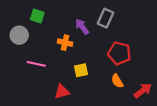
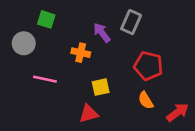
red triangle: (62, 92) -> (89, 114), moved

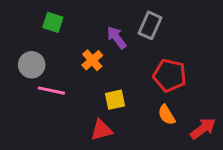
gray circle: (24, 43) -> (32, 65), moved
orange cross: (81, 53) -> (92, 60), turned 36

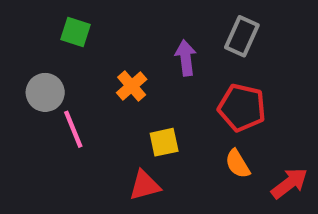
gray rectangle: (150, 25) -> (242, 36), moved
purple arrow: (117, 38) -> (186, 58), moved, turned 30
pink line: (51, 91) -> (73, 129), turned 56

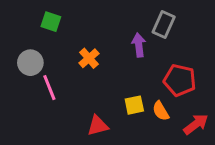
purple arrow: (186, 58) -> (139, 45), moved
red pentagon: (242, 108) -> (180, 80), moved
yellow square: (164, 142) -> (134, 105), moved

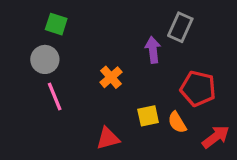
orange cross: (89, 58) -> (111, 77), moved
gray circle: (30, 63) -> (45, 59), moved

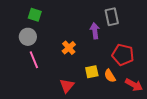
gray rectangle: (180, 27) -> (112, 17), turned -36
red arrow: (216, 137) -> (134, 85), turned 66
red triangle: (108, 138) -> (67, 86), turned -35

